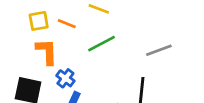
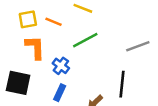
blue cross: (65, 78) -> (61, 66), moved

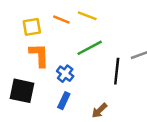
orange line: (53, 22) -> (61, 20), moved
black line: (122, 84) -> (117, 71), moved

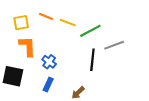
yellow line: (87, 16) -> (68, 23), moved
green line: (90, 48) -> (90, 31), moved

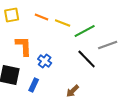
yellow square: (21, 23) -> (12, 15), moved
black line: (92, 60) -> (87, 59), turned -50
blue rectangle: (48, 84) -> (34, 85), moved

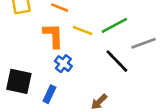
yellow line: (63, 23) -> (82, 31), moved
orange L-shape: (24, 46) -> (53, 36), moved

